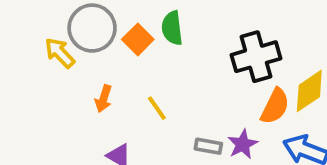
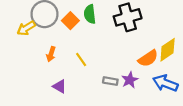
yellow arrow: (60, 53) -> (26, 28), turned -78
black cross: (256, 57) -> (128, 17), moved
orange semicircle: (275, 106) -> (148, 58), turned 30

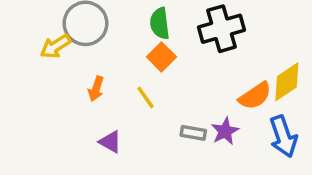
orange square: (70, 21) -> (161, 57), moved
blue arrow: (165, 83) -> (283, 136), turned -130

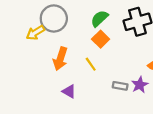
green semicircle: (160, 23) -> (99, 18), turned 54
orange arrow: (96, 89) -> (60, 59), size x1.5

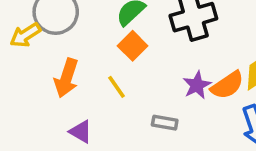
purple star: (140, 85) -> (197, 85), moved

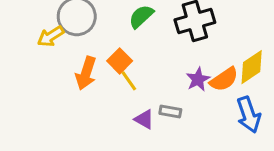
orange square: (133, 46) -> (120, 61), moved
purple triangle: (81, 132) -> (144, 119), moved

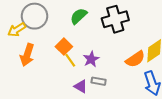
orange arrow: (86, 73) -> (27, 55), moved
purple star: (198, 79) -> (91, 59), moved

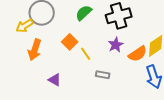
purple star: (91, 59) -> (116, 45), moved
yellow line: (70, 60) -> (86, 54), moved
purple triangle: (81, 86) -> (55, 80), moved

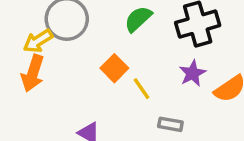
orange arrow: (35, 50) -> (33, 73), moved

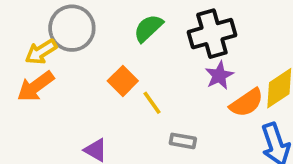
orange arrow: (33, 73) -> (36, 86), turned 36
purple star: (192, 73) -> (219, 75), moved

